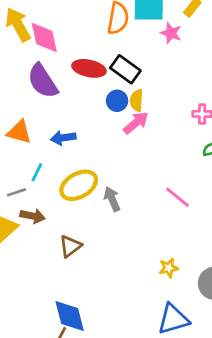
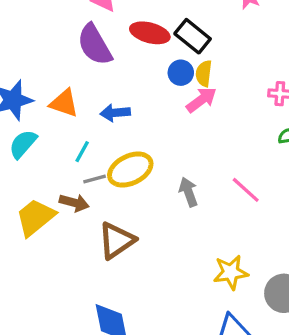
gray line: (16, 192) -> (95, 179), moved
gray arrow: (112, 199) -> (188, 192), moved
brown triangle: (70, 246) -> (117, 240), size x1.4
yellow star: (169, 268) -> (231, 272), size x1.5

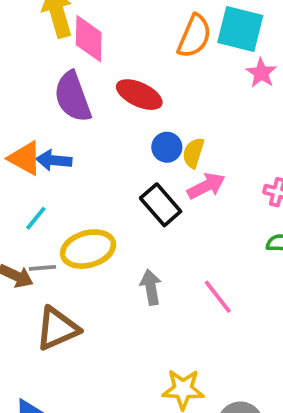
black rectangle: (193, 36) -> (161, 205), moved
pink arrow: (201, 100) -> (206, 186), moved
blue arrow: (115, 113) -> (54, 160), moved
gray line: (95, 179) -> (42, 268), moved

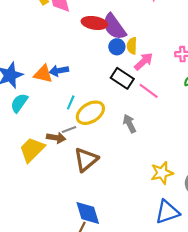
purple semicircle: (73, 97) -> (114, 27), moved
cyan line: (36, 218) -> (71, 102), moved
pink line: (218, 297) -> (149, 91), moved

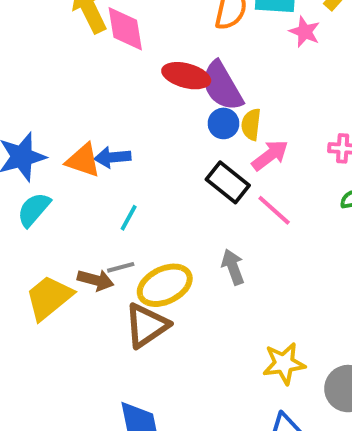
yellow ellipse: (90, 113) -> (165, 285), moved

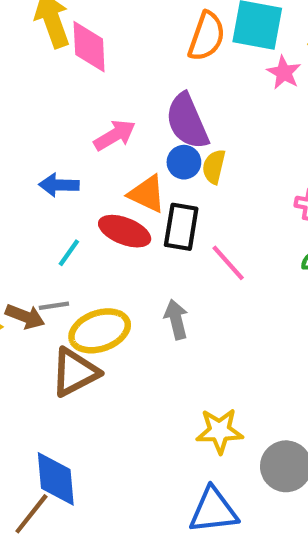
red ellipse: (186, 76) -> (125, 231), moved
pink arrow: (270, 155) -> (115, 135), moved
orange triangle: (83, 160) -> (147, 194), moved
black rectangle: (228, 182) -> (181, 227), turned 54

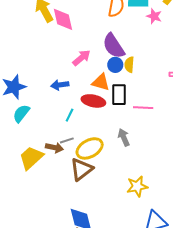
pink line: (228, 263) -> (143, 108), turned -36
yellow star: (220, 431) -> (137, 186), moved

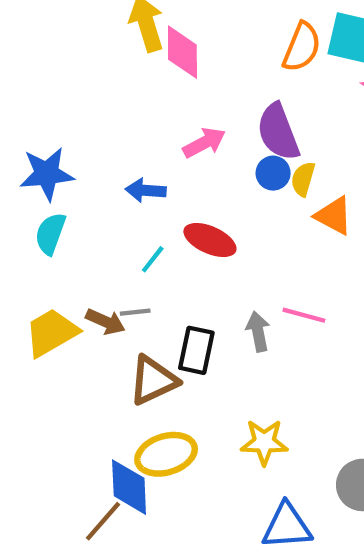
orange triangle: (101, 82) -> (334, 216), moved
black rectangle: (119, 95) -> (196, 350), moved
pink line: (143, 108) -> (304, 315), moved
cyan semicircle: (21, 113) -> (50, 234), turned -30
yellow ellipse: (90, 148) -> (166, 454), moved

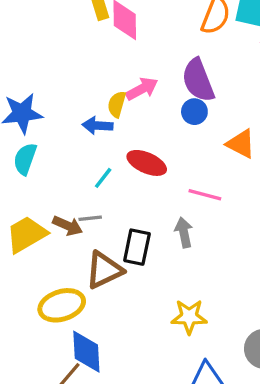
yellow semicircle: (303, 179) -> (117, 104), moved
pink line: (304, 315) -> (205, 195), moved
yellow ellipse: (166, 454) -> (62, 305), moved

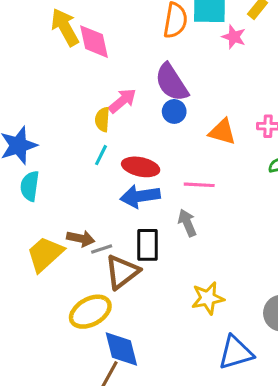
blue arrow: (98, 125) -> (140, 196), moved, size x1.4
cyan line: (103, 178) -> (101, 155), moved
gray line: (90, 218) -> (102, 249), moved

